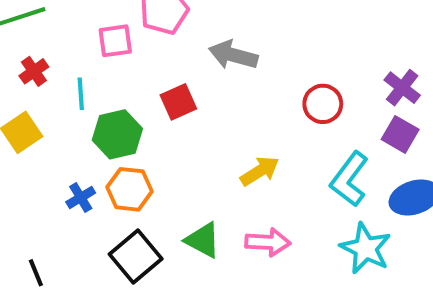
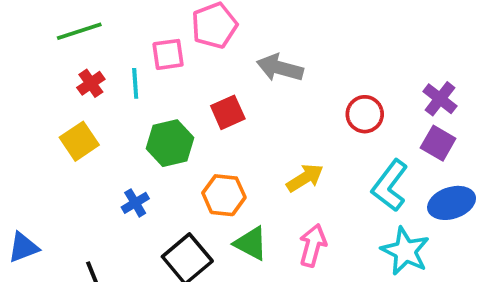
cyan line: (81, 94) -> (135, 83), moved
orange hexagon: (130, 189) -> (224, 195), moved
pink arrow: (268, 242) -> (313, 245), turned -78

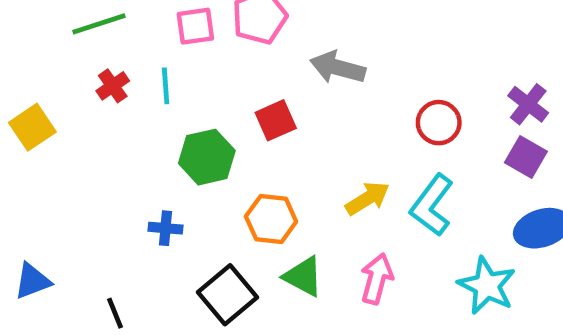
pink square: (168, 54) -> (195, 26), moved
yellow square: (79, 141) -> (32, 127), moved
cyan L-shape: (390, 186) -> (432, 205), moved
blue cross: (135, 203) -> (166, 228), turned 36

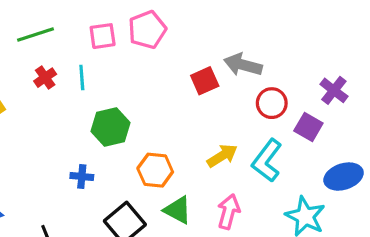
gray arrow: (338, 68) -> (243, 65), moved
red square: (276, 120) -> (205, 81), moved
purple square: (526, 157) -> (308, 127), moved

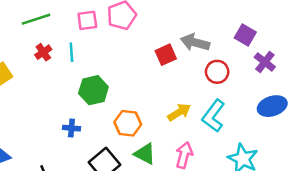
purple square: (308, 127) -> (245, 35), moved
blue ellipse: (344, 177) -> (272, 106), moved

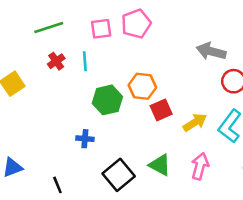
red square: (166, 55) -> (161, 110), moved
orange hexagon: (128, 123) -> (142, 86), moved

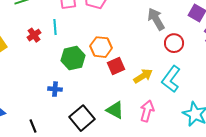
gray arrow: (211, 51) -> (156, 19), turned 45
red cross: (56, 61) -> (34, 35), moved

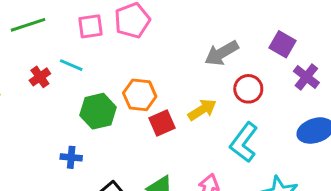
gray arrow: (156, 19) -> (222, 53), turned -90
cyan line: (55, 27) -> (71, 65), turned -63
yellow arrow: (143, 76) -> (202, 110), moved

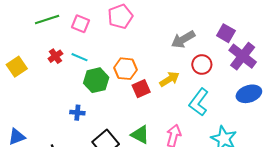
pink square: (91, 26) -> (81, 24), moved, turned 30
cyan line: (71, 65) -> (79, 57), moved
purple cross: (306, 77) -> (243, 56), size x1.5

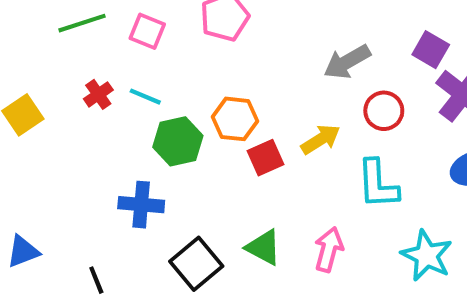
cyan L-shape: (199, 102) -> (378, 184), turned -40
blue cross: (77, 113) -> (141, 205), size x1.5

